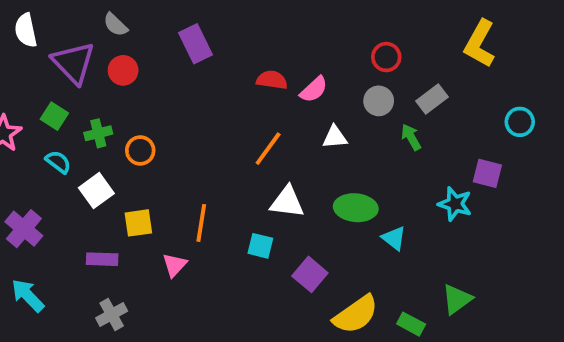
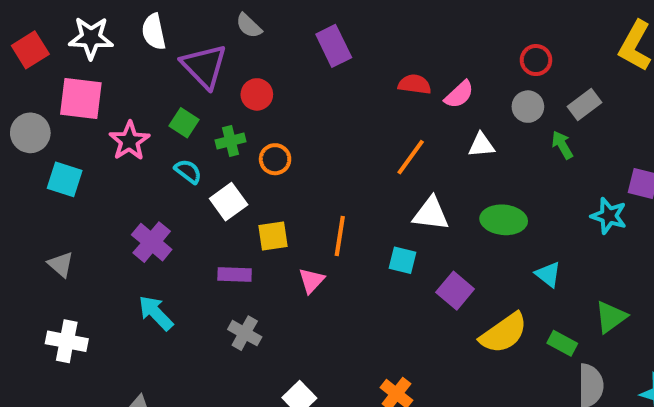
red circle: (123, 70) -> (257, 94), moved
cyan triangle: (394, 238) -> (548, 274), moved
gray cross: (112, 314) -> (245, 333), turned -32

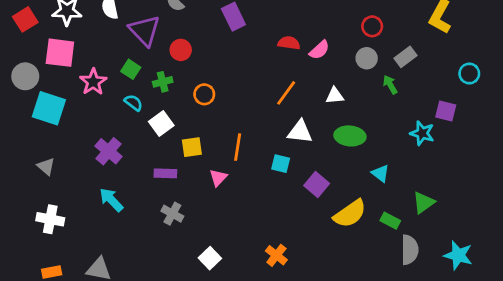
white triangle: (481, 145) -> (335, 96), moved
orange circle: (275, 159) -> (204, 94), moved
cyan square: (65, 179) -> (49, 108), size x1.4

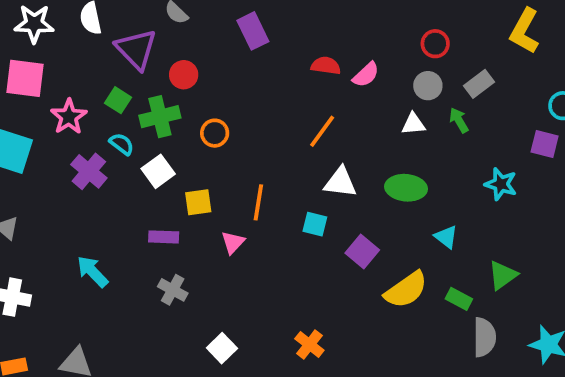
green cross: (163, 82) -> (160, 117), size x1.5
white triangle: (335, 96) -> (413, 124), moved
purple square: (446, 111) -> (545, 144), moved
purple cross: (109, 151) -> (89, 171), moved

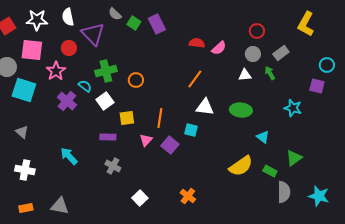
red circle: (184, 75) -> (69, 48), moved
green square: (118, 100) -> (134, 23), moved
purple square: (362, 252) -> (170, 145), moved

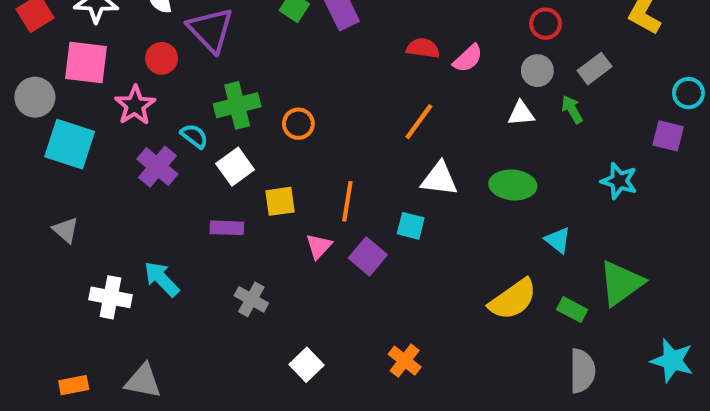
purple rectangle: (108, 137) -> (227, 228), moved
green triangle: (294, 158) -> (621, 283), size x1.4
white cross: (25, 170) -> (110, 297), moved
gray semicircle: (284, 192) -> (582, 371), moved

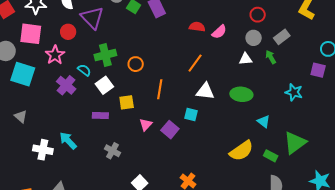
orange line: (347, 201) -> (160, 89), moved

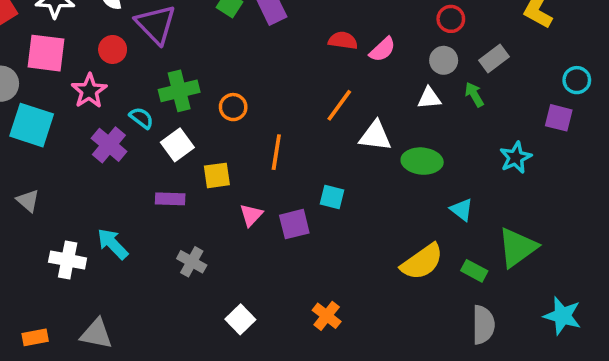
white triangle: (205, 91) -> (375, 136), moved
cyan star: (294, 92) -> (516, 157), turned 30
purple square: (170, 130) -> (294, 224), turned 36

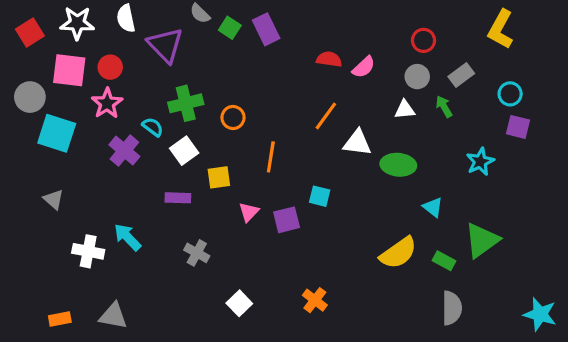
red circle: (113, 49) -> (110, 67), moved
cyan circle: (577, 80) -> (510, 94), moved
cyan star: (562, 316) -> (540, 314), moved

